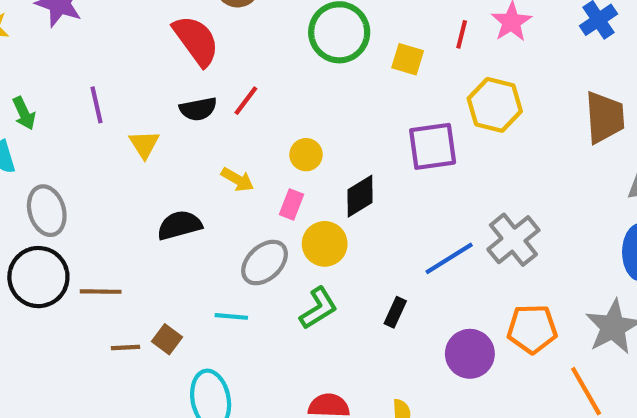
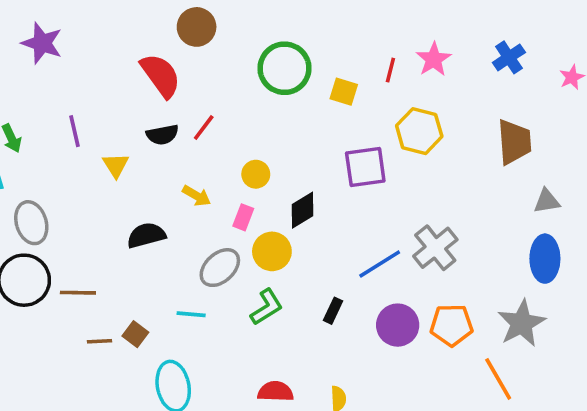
purple circle: (470, 354) -> (398, 325), moved

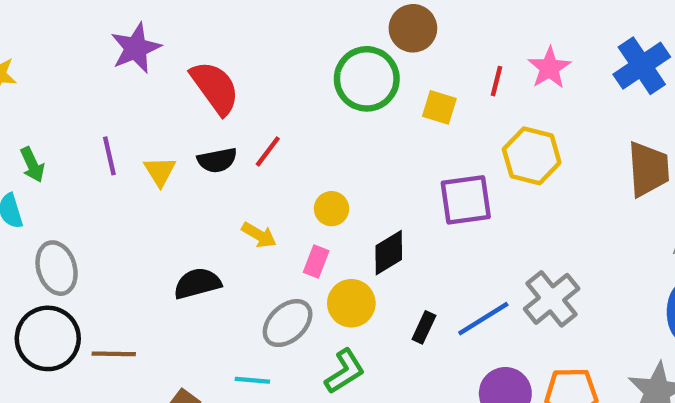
brown circle: (197, 27) -> (413, 28), moved
purple star: (42, 43) -> (136, 48), moved, turned 30
blue cross: (509, 57) -> (642, 66), size x1.4
yellow triangle: (116, 165) -> (160, 171), moved
black rectangle: (333, 311) -> (424, 327), moved

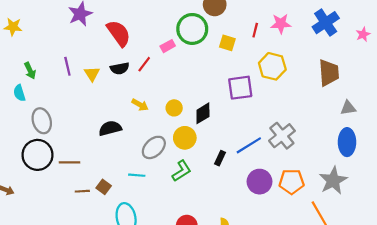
pink star: (549, 68) -> (281, 24), turned 30
yellow circle: (332, 209) -> (174, 108), moved
pink rectangle: (316, 261) -> (168, 46), moved, turned 40
black rectangle: (424, 327) -> (220, 158), moved

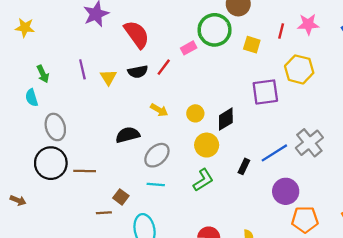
gray ellipse: (154, 147) -> (157, 155), moved
orange pentagon: (292, 182) -> (305, 220), moved
brown line: (82, 191) -> (104, 213), moved

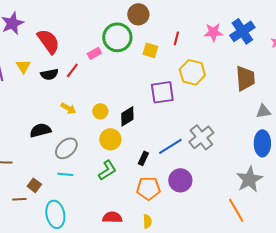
pink star: (308, 24) -> (213, 32), moved
yellow triangle: (108, 77) -> (23, 66), moved
orange pentagon: (305, 220) -> (148, 188), moved

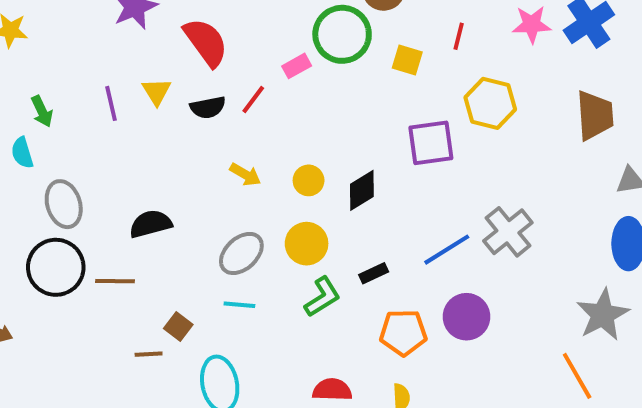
black semicircle: (40, 130) -> (151, 224), moved
yellow circle: (110, 139) -> (307, 244), moved
black rectangle: (143, 158) -> (374, 273), moved, turned 40

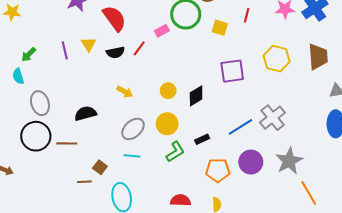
yellow hexagon: (490, 103) -> (277, 59), moved
green arrow: (42, 111) -> (29, 55), turned 70
yellow arrow: (245, 175) -> (125, 92), moved
gray star: (603, 315) -> (289, 161), moved

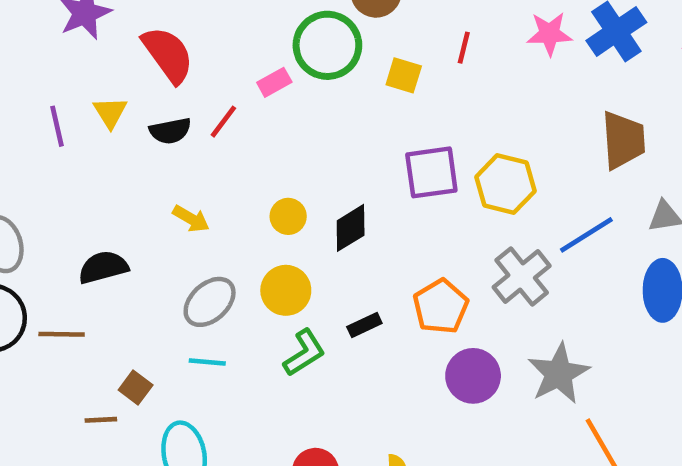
yellow hexagon: (277, 59) -> (505, 184), moved
blue line: (240, 127) -> (586, 235), moved
orange pentagon: (218, 170) -> (441, 307), moved, turned -30

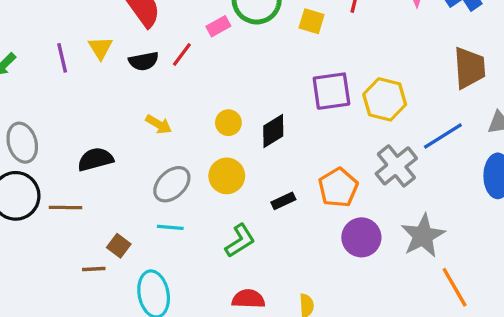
green L-shape: (304, 353) -> (240, 241), moved

